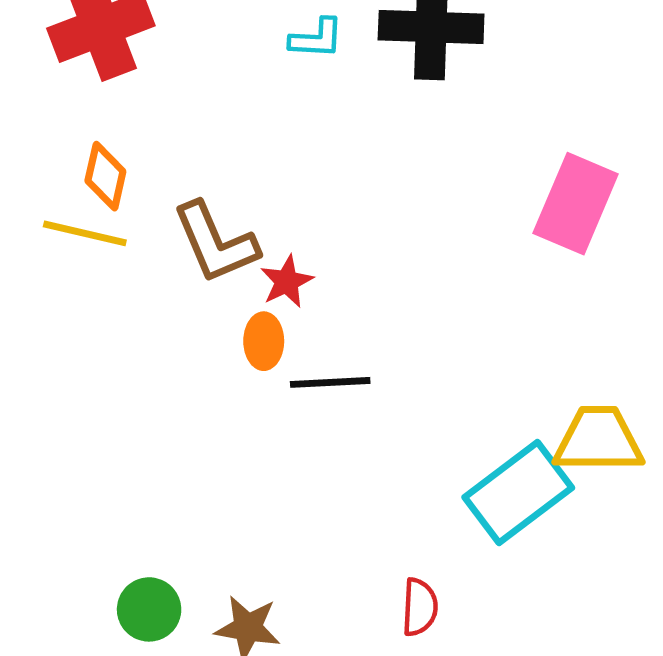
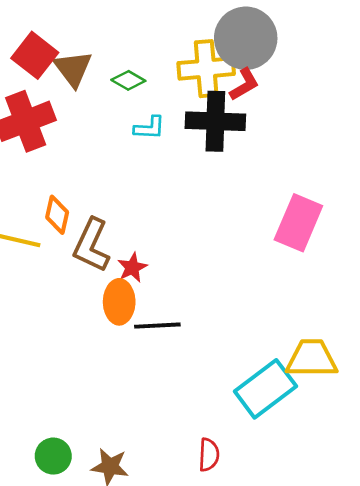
orange diamond: (105, 176) -> (57, 215), moved
brown L-shape: (216, 243) -> (91, 245), turned 48
orange ellipse: (264, 341) -> (119, 302), size x1.4

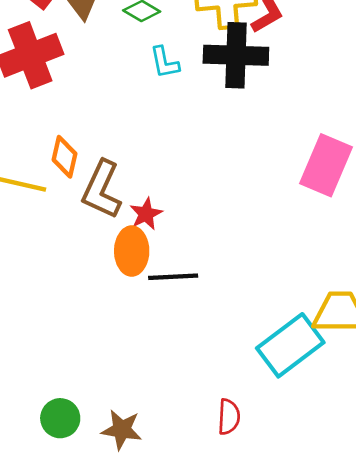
cyan L-shape: (149, 128) -> (165, 62), turned 76

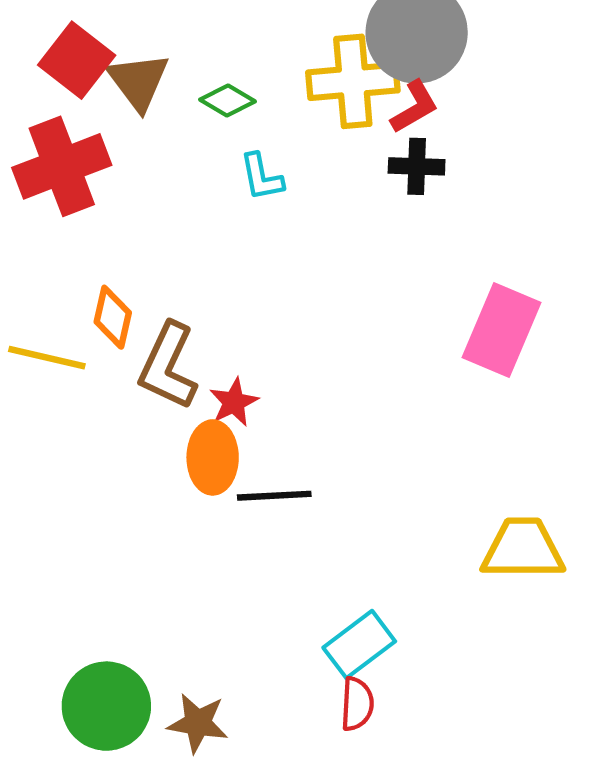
black cross: (236, 55) -> (417, 166), moved, size x0.6
cyan rectangle: (290, 345) -> (359, 644), moved, size x0.7
green circle: (60, 418) -> (106, 706), size x1.5

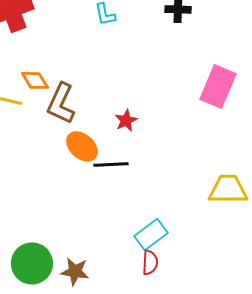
orange diamond: (113, 317) -> (35, 80), turned -44
red star: (234, 402) -> (126, 120), moved
orange ellipse: (213, 457) -> (82, 146), turned -48

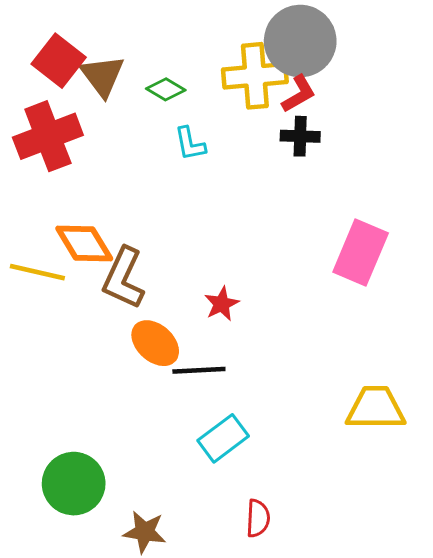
orange diamond: (35, 80) -> (84, 243), size x1.4
cyan rectangle: (151, 234) -> (223, 438), moved
green circle: (32, 263) -> (74, 484), moved

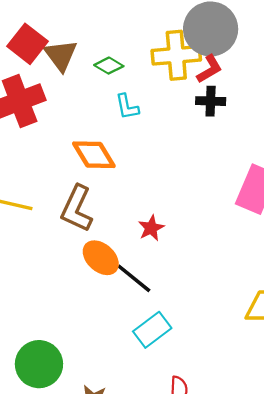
orange diamond: (84, 243) -> (94, 155), moved
black line: (199, 370) -> (134, 278), turned 42

